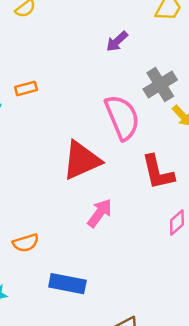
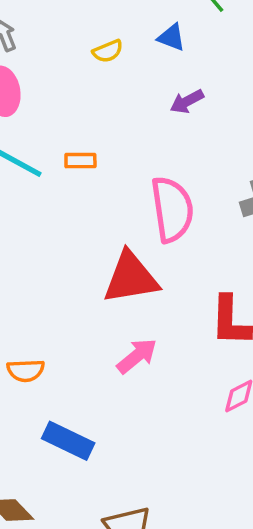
purple arrow: (117, 41) -> (187, 101), moved
pink semicircle: (122, 117) -> (172, 209), moved

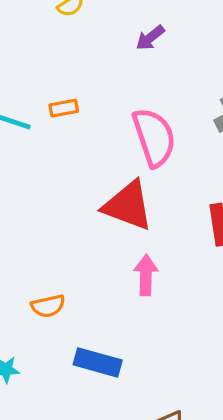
red triangle: (131, 278) -> (128, 206), turned 40
pink arrow: (137, 356) -> (146, 275), turned -39

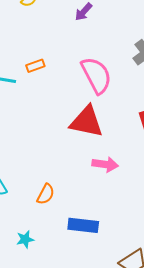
pink arrow: (146, 275) -> (105, 164), turned 105
orange semicircle: (48, 306) -> (46, 194), turned -40

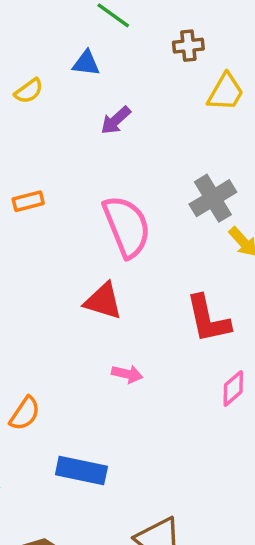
red triangle: (86, 122) -> (103, 301), size x0.7
pink arrow: (105, 164) -> (127, 374), size x0.7

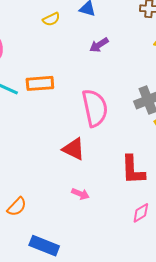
orange rectangle: (28, 201) -> (40, 83), size x1.5

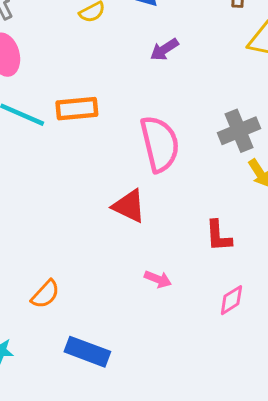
red L-shape: (133, 170) -> (219, 236), size x0.7
pink arrow: (80, 194) -> (158, 279), moved

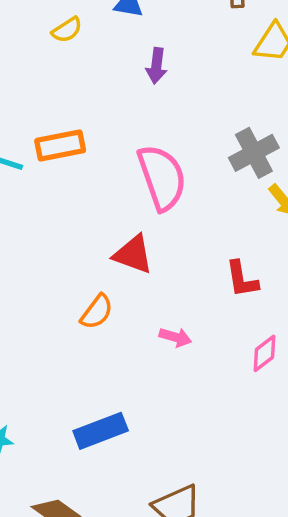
purple arrow: (164, 49) -> (156, 66), turned -44
orange semicircle: (45, 294) -> (97, 312), moved
blue rectangle: (87, 352) -> (101, 431), turned -36

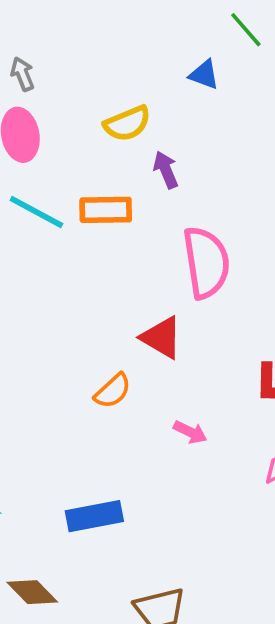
yellow semicircle: (67, 30) -> (127, 123), moved, size x1.4
purple arrow: (156, 66) -> (166, 170), moved, turned 140

